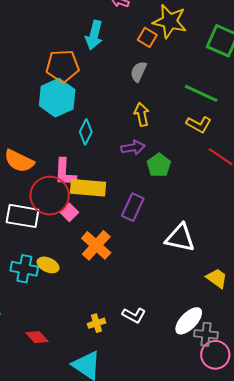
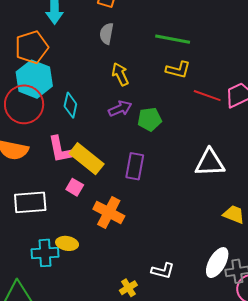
green pentagon: (159, 165) -> (150, 119), turned -30
yellow rectangle: (88, 188) -> (87, 159), turned 48
red circle: (50, 196) -> (24, 104), moved
white triangle: (180, 238) -> (210, 163), moved

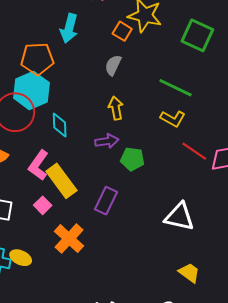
cyan diamond: (70, 105) -> (60, 125), turned -30
pink L-shape: (60, 150) -> (38, 165), turned 32

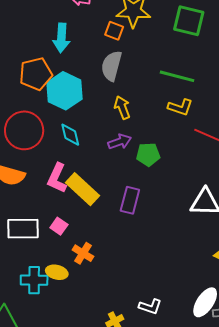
gray semicircle: (113, 65) -> (112, 66), size x1.4
cyan hexagon: (31, 90) -> (64, 91), moved
pink square: (43, 205) -> (59, 226), moved
orange cross: (69, 239) -> (83, 253), moved, size x0.7

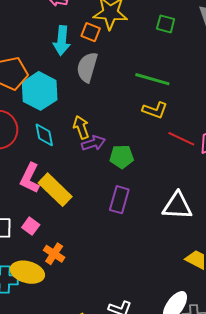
green square: (189, 21) -> (166, 24), size x0.6
cyan arrow: (61, 38) -> (62, 41), moved
yellow arrow: (122, 107) -> (81, 127), moved
purple rectangle: (130, 200) -> (119, 200), moved
yellow ellipse: (57, 272) -> (27, 272), size x1.5

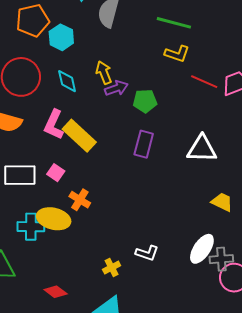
cyan hexagon: (40, 91) -> (61, 37), size x0.7

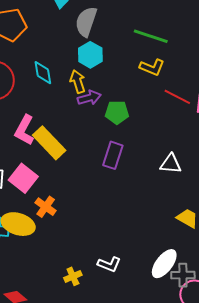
cyan hexagon: (61, 37) -> (90, 55), moved
cyan diamond: (67, 81) -> (43, 73), moved
white triangle: (202, 149) -> (171, 164), size x0.7
pink square: (56, 173) -> (23, 178), size x1.6

